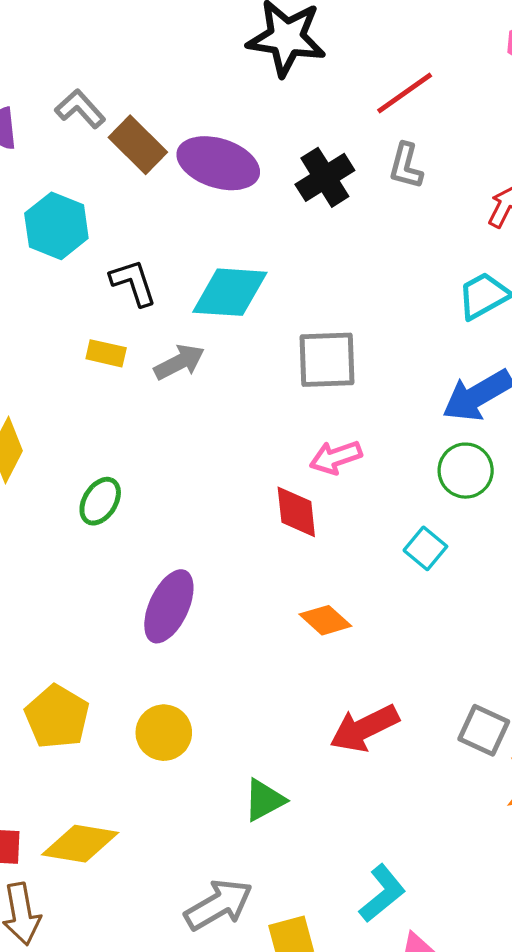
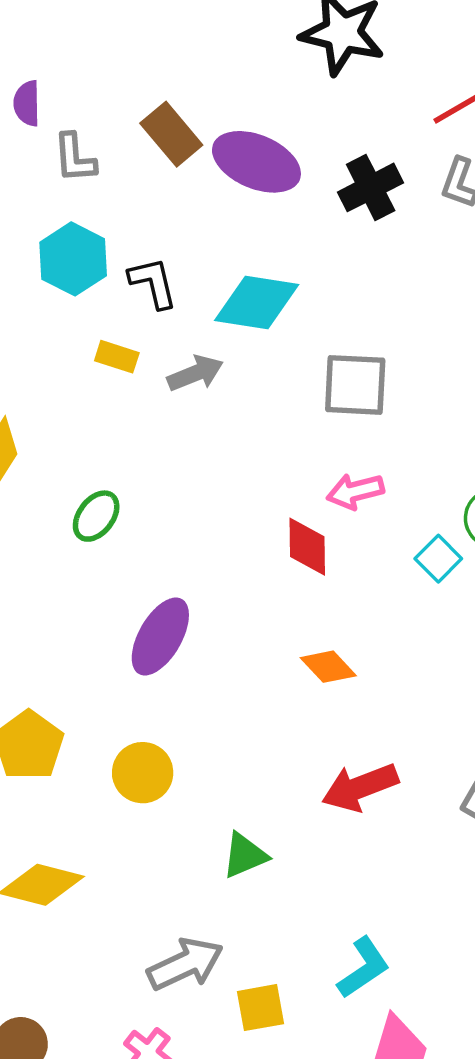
gray L-shape: (80, 109) -> (75, 158), moved, turned -147
cyan hexagon: (56, 226) -> (73, 259), moved
cyan square: (425, 548) -> (438, 559), moved

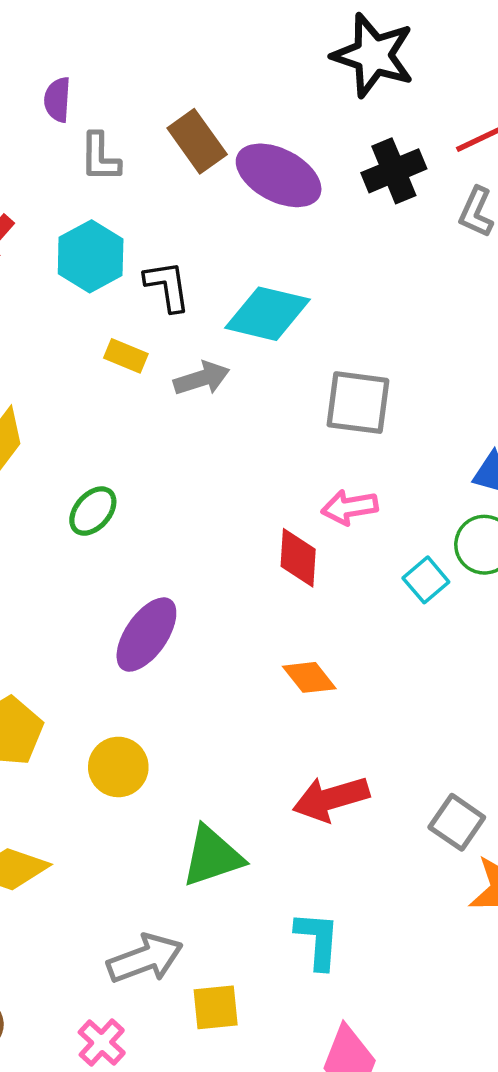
black cross: (371, 187) -> (394, 171), moved
green triangle: (245, 855) -> (212, 856), size x1.4
cyan L-shape: (363, 968) -> (318, 940), moved, turned -56

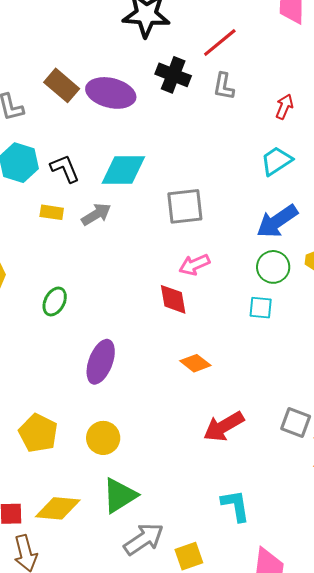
black cross: (394, 171) -> (173, 75), turned -32
cyan square: (426, 580) -> (261, 308), moved, turned -30
green triangle: (212, 856) -> (120, 495), moved

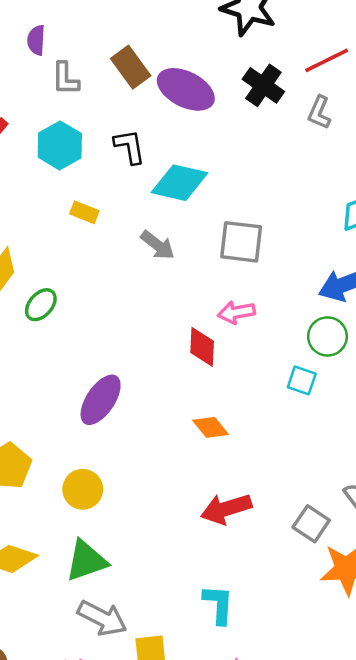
black L-shape: (65, 169) -> (130, 147), moved
gray arrow: (96, 214) -> (158, 245), moved, turned 56
green ellipse: (55, 302) -> (41, 305), moved
gray arrow: (144, 539) -> (102, 618), turned 48

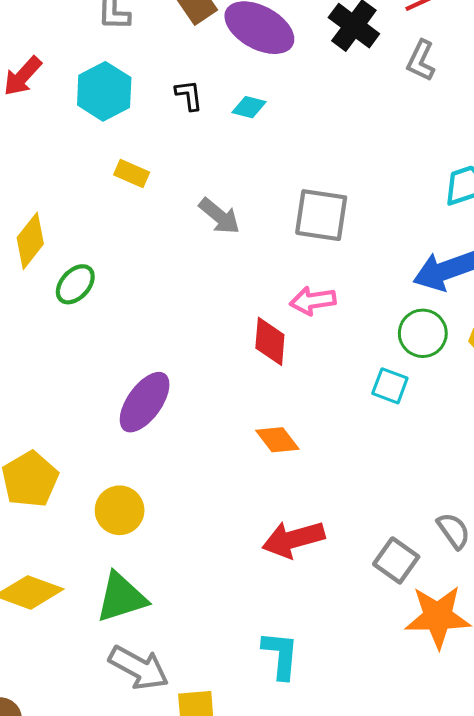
black L-shape: (130, 147) -> (189, 95), size x0.7
cyan diamond: (180, 183) -> (249, 107), moved, size x0.5

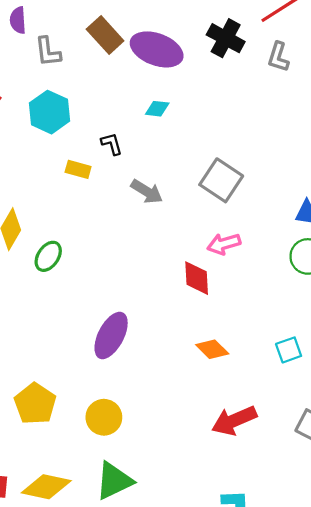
black L-shape: (189, 95) -> (112, 144), moved
gray square: (321, 215) -> (221, 180), turned 33
cyan square: (390, 386) -> (289, 350), moved, turned -32

